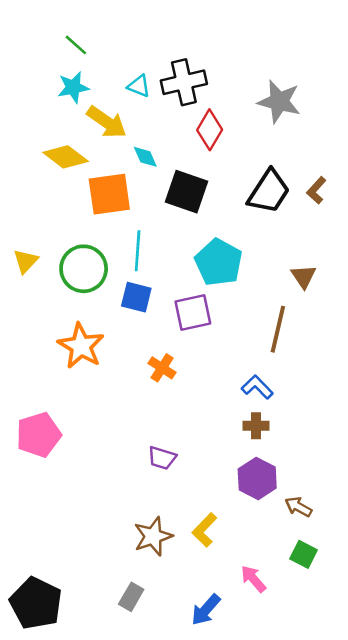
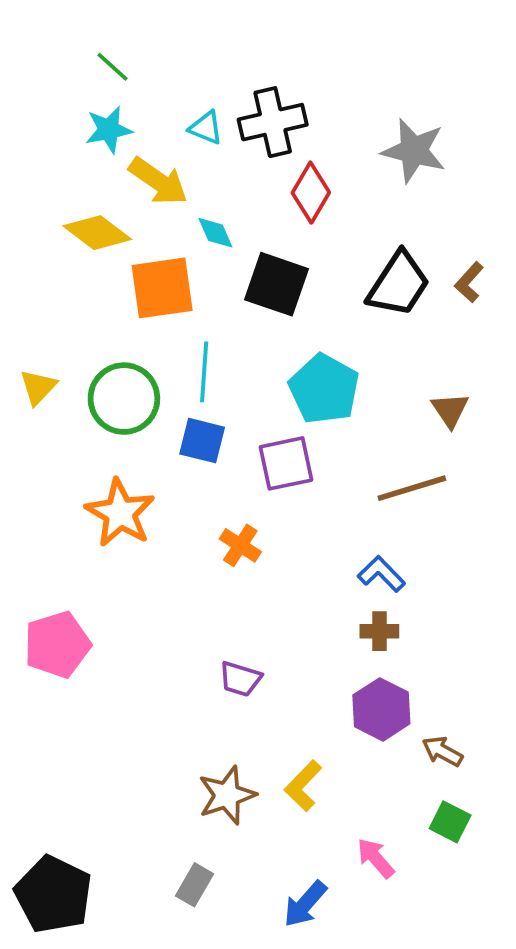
brown line: (278, 329) -> (412, 488), turned 60

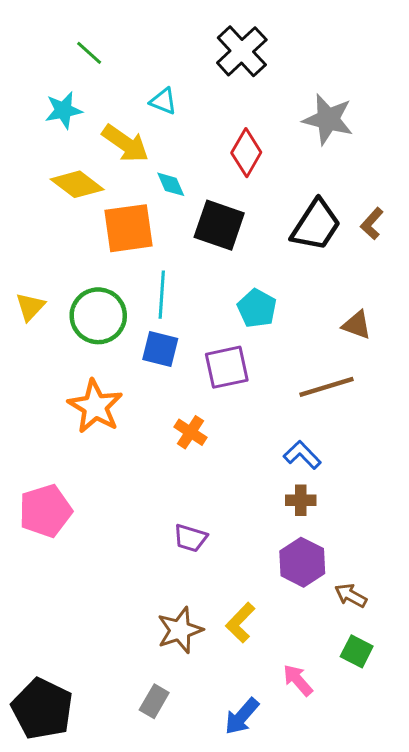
black cross: (273, 122) -> (242, 51), moved, turned -30
cyan star: (109, 130) -> (63, 110), moved
cyan pentagon: (324, 389) -> (257, 308), size x0.7
brown triangle: (450, 410) -> (357, 325), turned -36

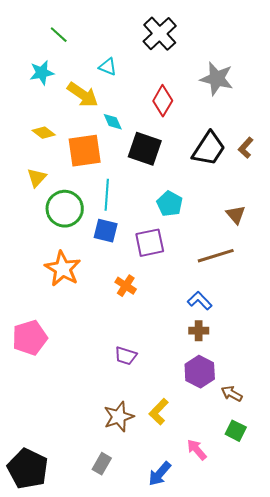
yellow diamond: (77, 184) -> (44, 133), moved, size x0.7
yellow triangle: (30, 307) -> (37, 178), moved
brown triangle: (357, 325) -> (236, 215), turned 30

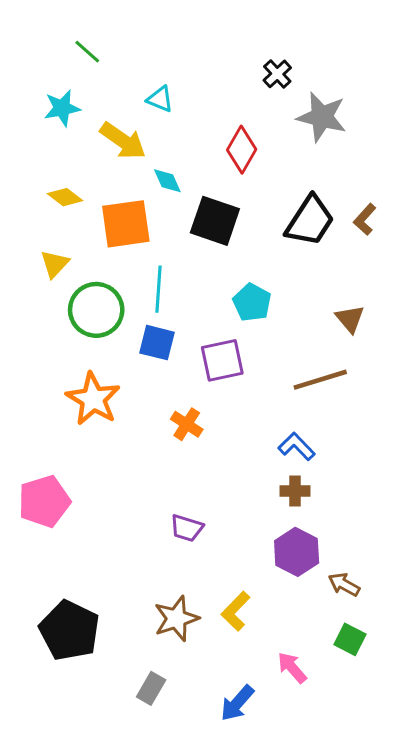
black cross: (160, 34) -> (277, 74), moved, size x0.6
black pentagon: (28, 469) -> (69, 630), moved

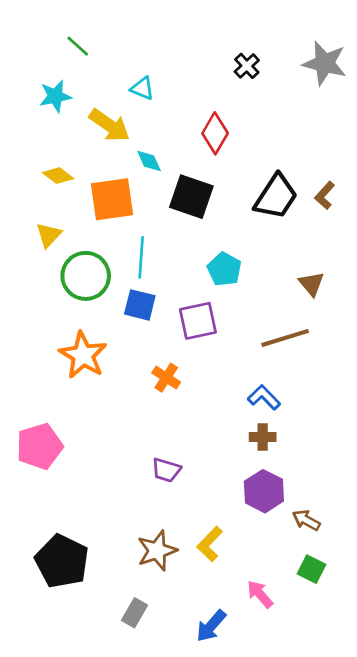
gray star: (322, 117) -> (325, 63), moved

